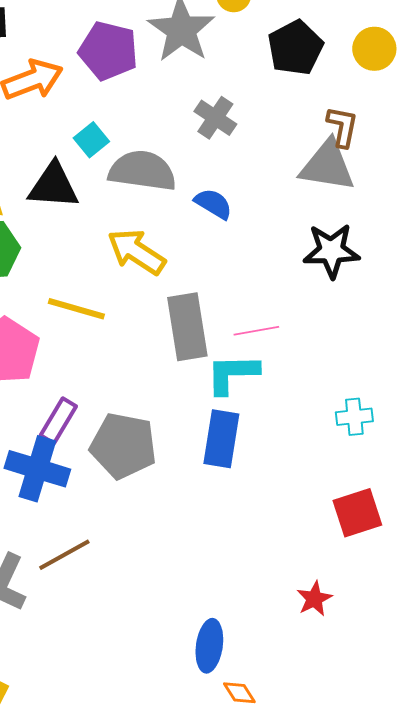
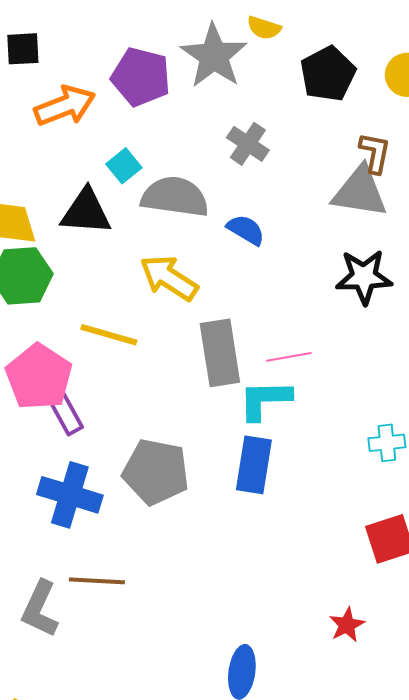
purple rectangle: (58, 421) -> (65, 412), moved, turned -60
brown line: (64, 555) -> (97, 581), turned 32

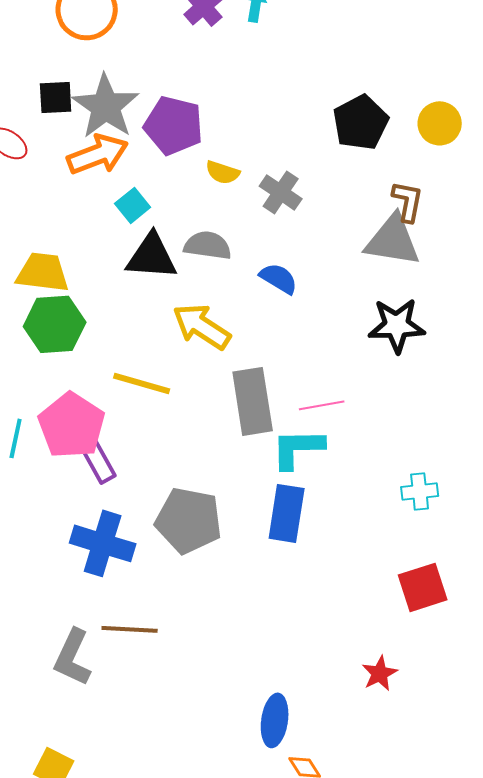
yellow semicircle: (264, 28) -> (223, 172), moved
gray star: (214, 56) -> (106, 106), moved
cyan square: (124, 166) -> (133, 205), moved
gray semicircle: (175, 197) -> (208, 245), size x0.7
black triangle: (86, 212) -> (152, 256), moved

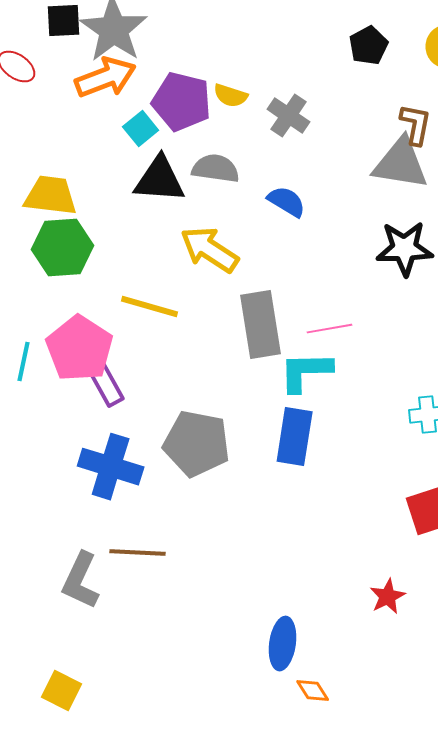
black pentagon: (361, 122) -> (369, 46), size x0.7
purple pentagon: (174, 125) -> (182, 102), moved

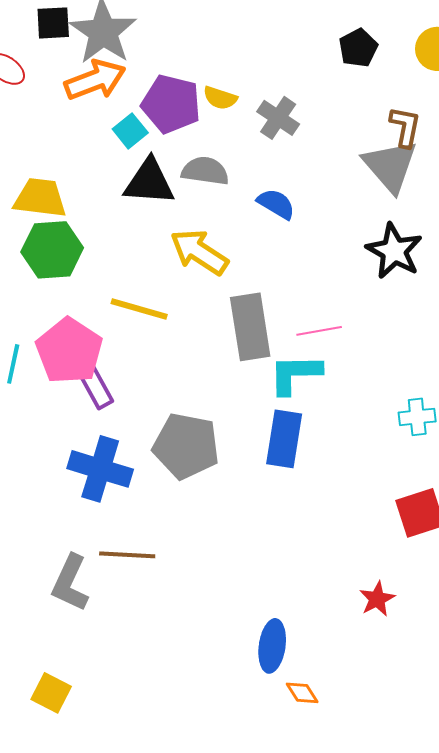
gray triangle: (401, 164) -> (390, 166), turned 40
black star: (405, 249) -> (394, 251), turned 30

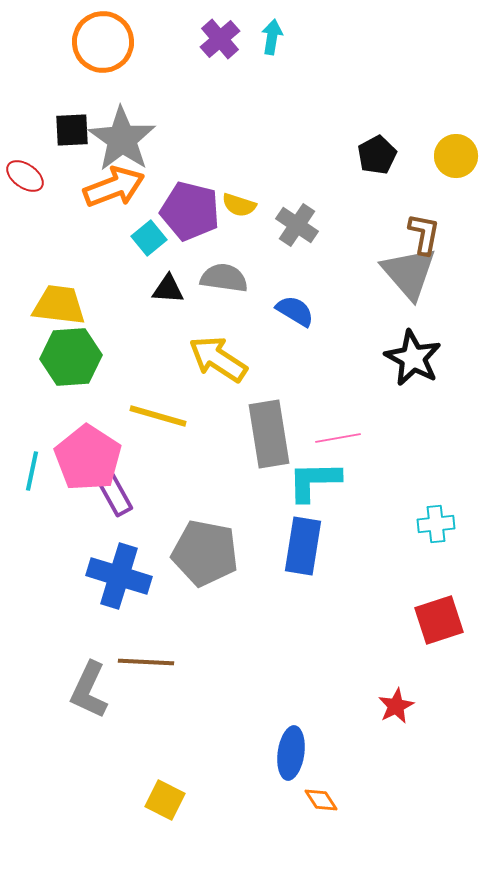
black triangle: (149, 182) -> (168, 289), size x0.6
yellow square: (51, 693) -> (165, 800), moved

